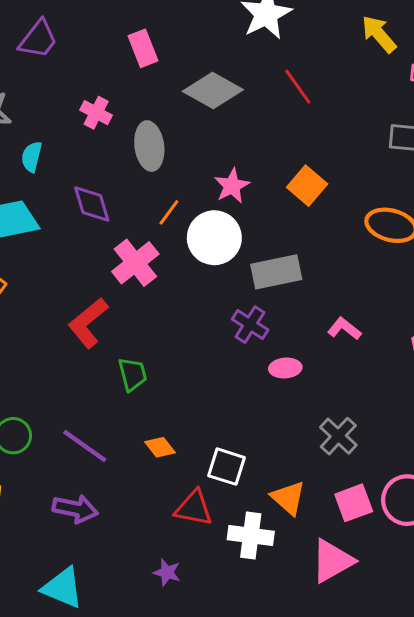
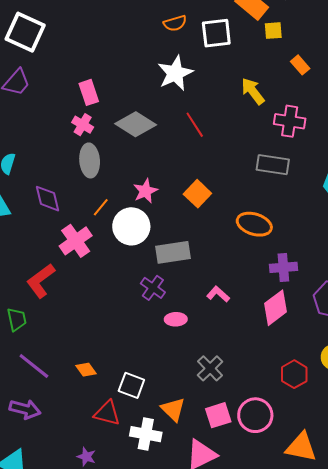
pink cross: (96, 113) -> (83, 125), moved
green trapezoid: (133, 374) -> (17, 319), moved

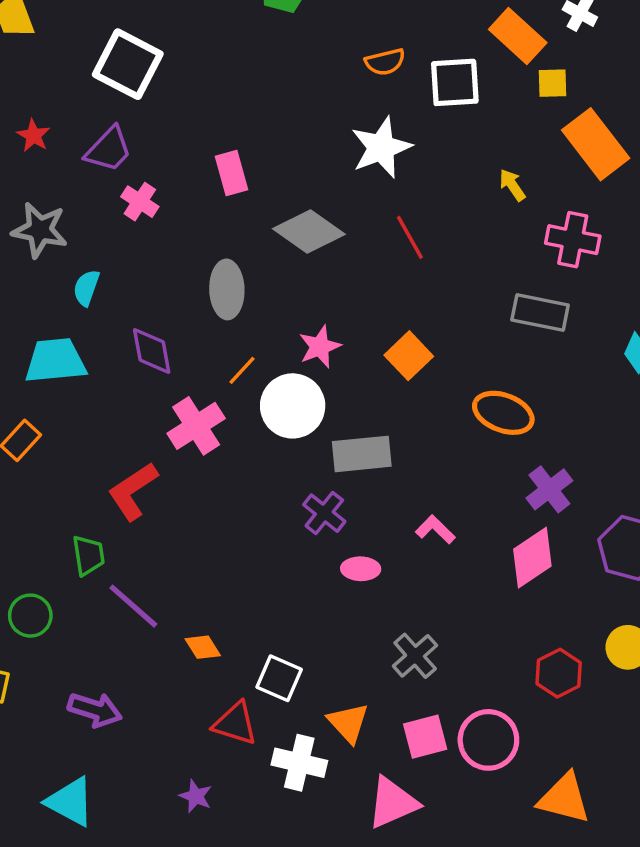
orange rectangle: (300, 65) -> (596, 144), size x2.0
yellow arrow: (253, 91) -> (512, 185), size x0.7
pink cross: (83, 125) -> (140, 202), moved
purple cross: (283, 267) -> (549, 489), turned -36
purple line: (34, 366) -> (133, 606), moved

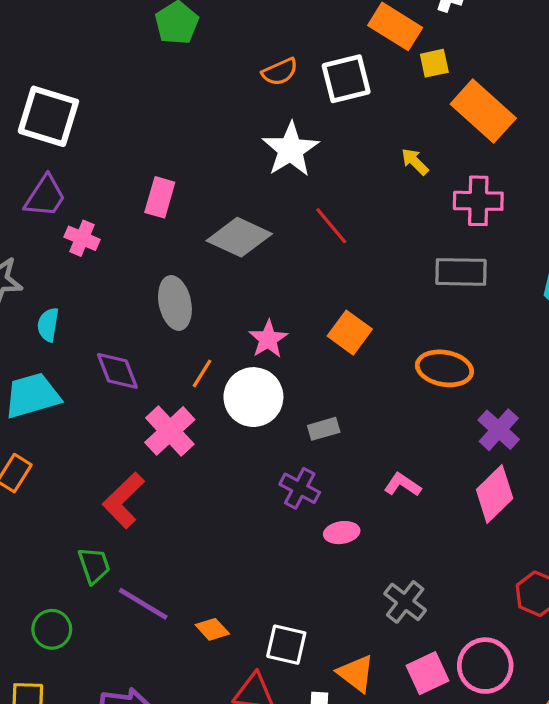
pink rectangle: (231, 173) -> (160, 197), turned 42
gray rectangle: (362, 454) -> (324, 429), size x0.6

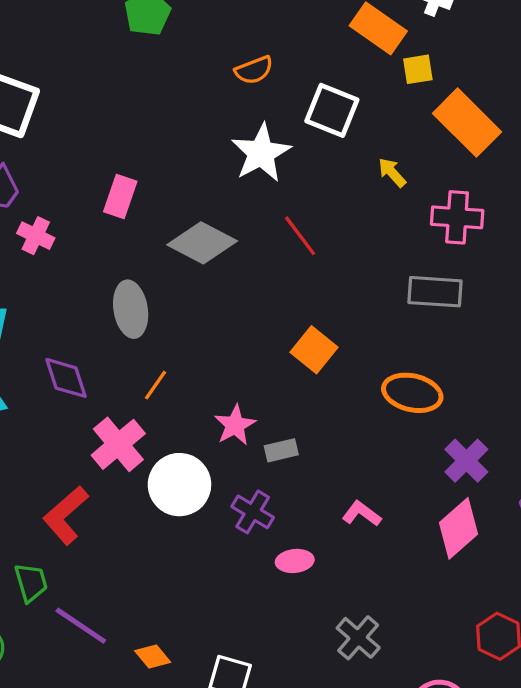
white square: (346, 79) -> (332, 110), moved, turned 33
pink star: (268, 339) -> (235, 425), moved
white circle: (253, 397) -> (179, 485), moved

